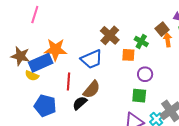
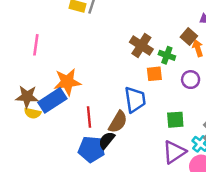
brown cross: (110, 35) -> (141, 46), moved
blue trapezoid: (92, 59) -> (135, 100), moved, turned -65
purple circle: (145, 74) -> (191, 80), moved
yellow semicircle: (32, 76) -> (33, 113), moved
blue pentagon: (45, 106) -> (91, 149), moved

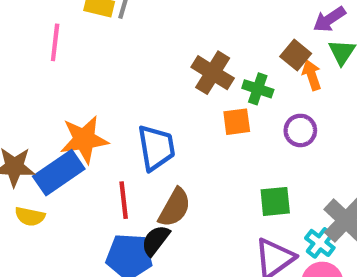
pink line: (36, 45) -> (55, 42), moved
blue trapezoid: (135, 100) -> (156, 148), moved
yellow semicircle: (33, 113) -> (30, 216), moved

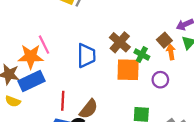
pink line: (55, 42) -> (44, 45), moved, turned -42
orange square: (237, 122) -> (128, 70), size x1.6
orange star: (84, 139) -> (31, 57), moved
blue trapezoid: (156, 148) -> (86, 56), moved

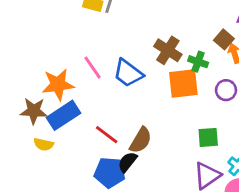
pink line: (44, 45) -> (93, 68), moved
blue trapezoid: (86, 56) -> (128, 73), turned 135
red line: (63, 101) -> (107, 135), turned -48

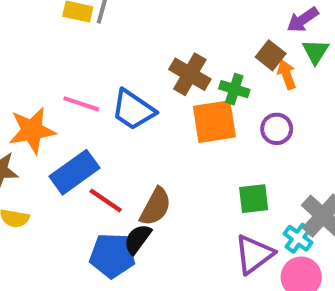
pink line: (93, 68) -> (81, 104), turned -35
blue rectangle: (64, 115) -> (75, 172), moved

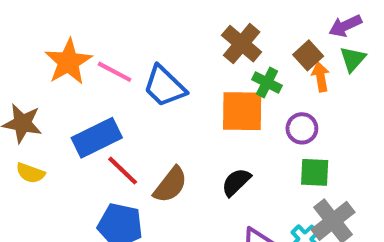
brown cross: (190, 74) -> (242, 44), moved
orange star: (32, 130) -> (68, 62), moved, turned -30
green square: (254, 199) -> (315, 172), moved
black semicircle: (138, 239) -> (236, 182), moved

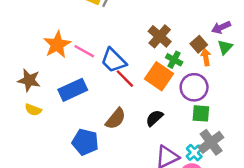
orange square: (242, 111) -> (159, 76), turned 32
purple circle: (302, 128) -> (194, 87), size x1.5
red line: (123, 171) -> (125, 79), moved

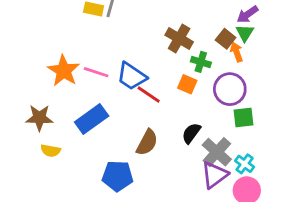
green triangle: (225, 47) -> (245, 33), moved
orange square: (159, 76) -> (187, 84), size x0.6
gray cross: (211, 142) -> (217, 152), moved

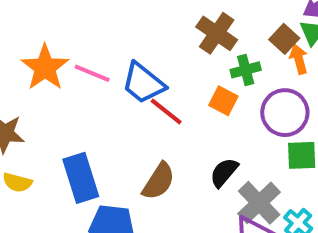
green cross: (201, 62) -> (246, 70), turned -36
blue rectangle: (92, 119) -> (81, 178), moved, turned -76

